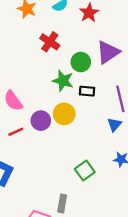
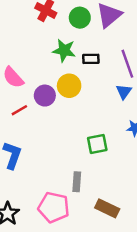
green circle: (81, 62) -> (80, 18), moved
green square: (85, 170) -> (97, 144), turned 30

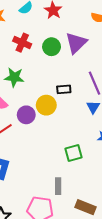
green star: (64, 50) -> (14, 77), moved
black rectangle: (91, 59) -> (64, 89), moved

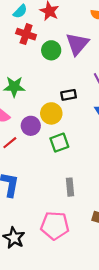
red cross: (22, 43) -> (26, 34), moved
green square: (73, 153) -> (59, 143), moved
gray rectangle: (58, 186) -> (70, 187), moved

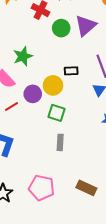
green star: (14, 87) -> (23, 56), turned -30
green square: (59, 143) -> (57, 113), turned 30
gray rectangle: (70, 187) -> (60, 142), moved

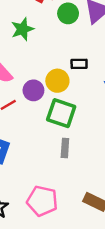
green star: (23, 56) -> (22, 29), moved
green square: (57, 113) -> (61, 113), size x1.4

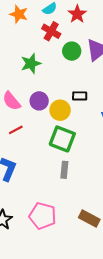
purple circle: (33, 90) -> (39, 101), moved

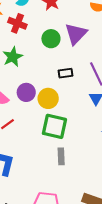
red cross: (51, 31) -> (17, 23), moved
black rectangle: (80, 96) -> (65, 73), moved

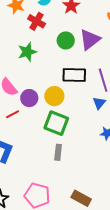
black rectangle: (65, 73) -> (74, 75), size x1.6
purple circle: (26, 92) -> (29, 98), moved

